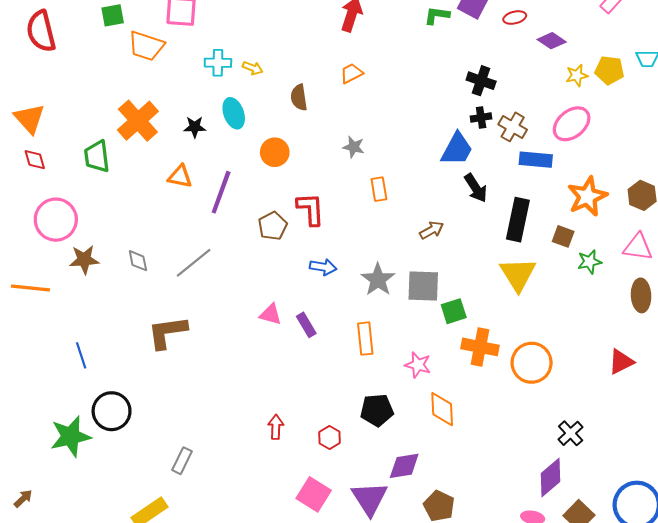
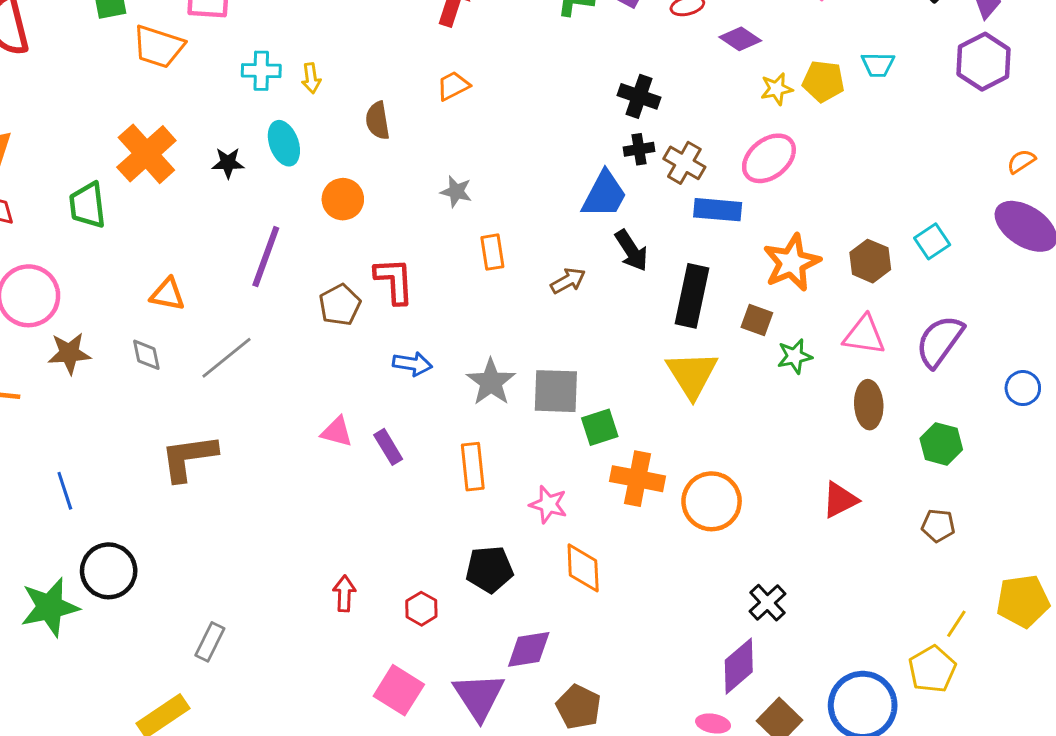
yellow arrow: (253, 68) -> (311, 78), turned 60
orange triangle: (180, 176) -> (168, 294), moved
brown arrow: (432, 230) -> (568, 281), moved

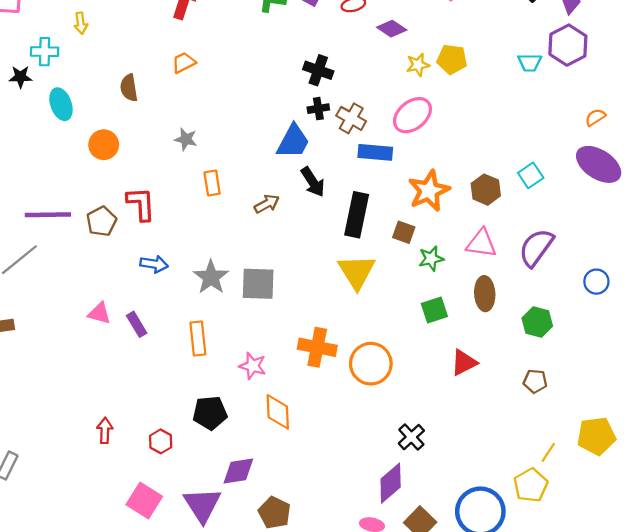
cyan trapezoid: (878, 65) -> (530, 63), moved
yellow arrow: (311, 78) -> (81, 23), moved
black star: (228, 163) -> (20, 77), moved
purple line: (266, 257) -> (48, 215), moved, turned 69
green square: (600, 427) -> (434, 310), moved

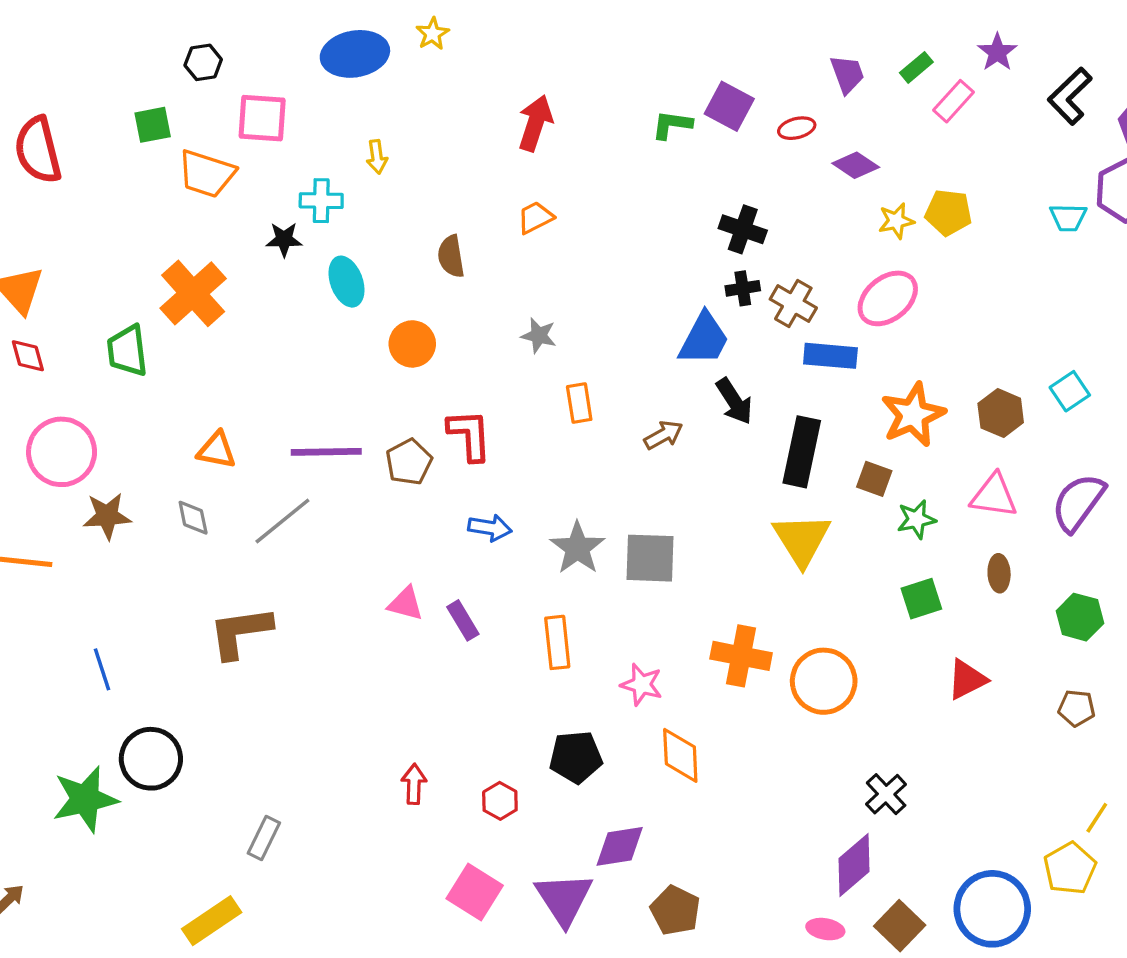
brown ellipse: (485, 294) -> (999, 573), size x0.7

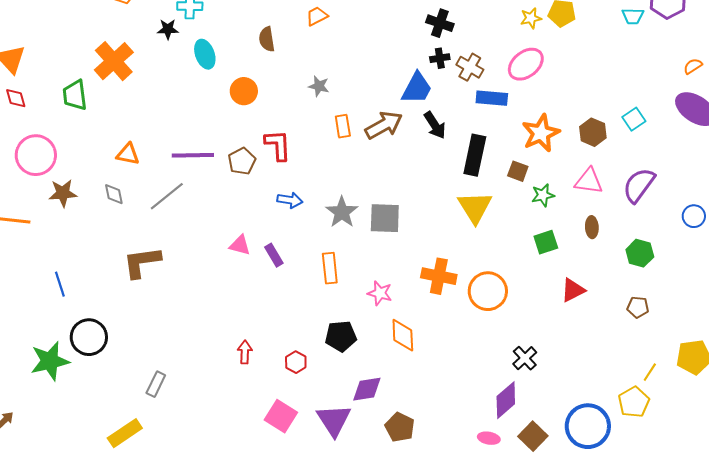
brown arrow: (663, 435) -> (384, 125), moved, size x1.6

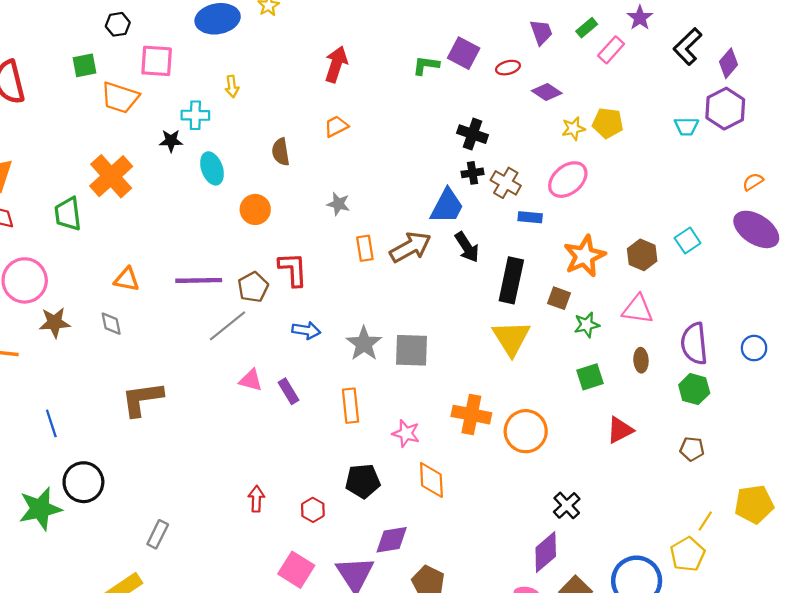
blue rectangle: (492, 98) -> (530, 217), size x0.7
purple semicircle: (639, 185) -> (694, 344), moved, turned -42
gray line: (167, 196) -> (228, 326), moved

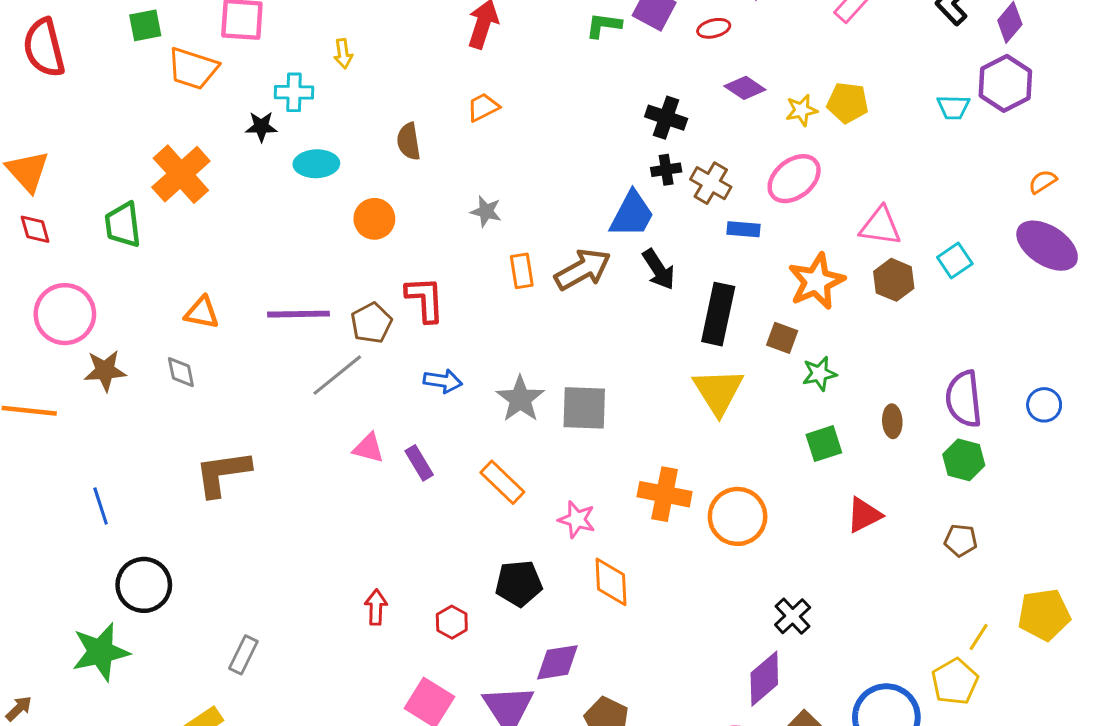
purple diamond: (547, 92) -> (745, 88), moved
cyan ellipse: (212, 168) -> (316, 164), turned -72
pink triangle: (638, 309) -> (880, 226), moved
orange rectangle: (351, 406) -> (502, 482), turned -40
green star: (40, 509) -> (101, 652), moved

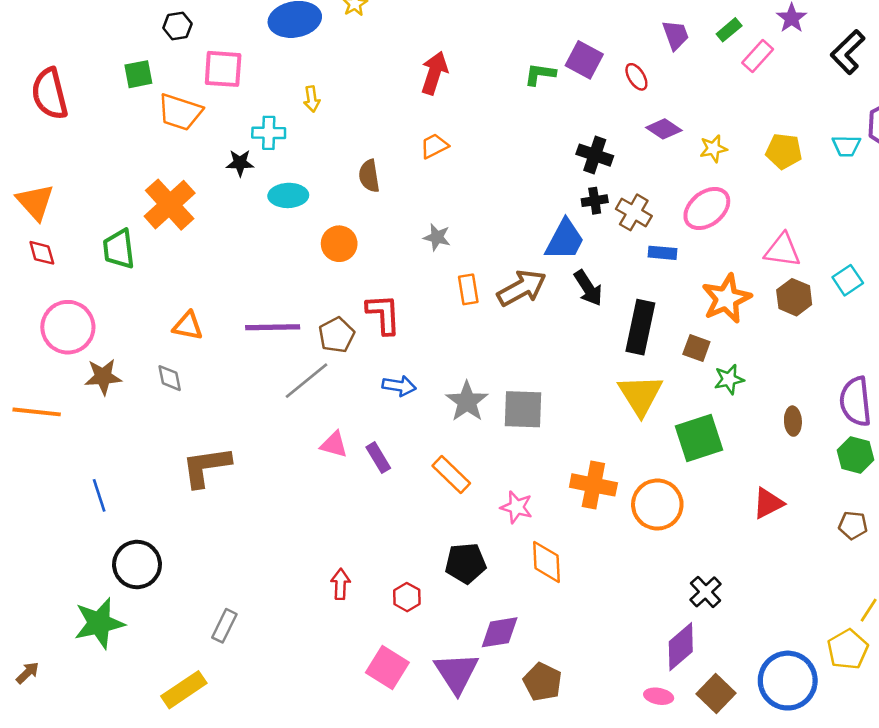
red ellipse: (714, 28) -> (636, 77), turned 72
yellow pentagon: (848, 103) -> (784, 151), moved
green square: (824, 444) -> (699, 438), moved, size x1.5

